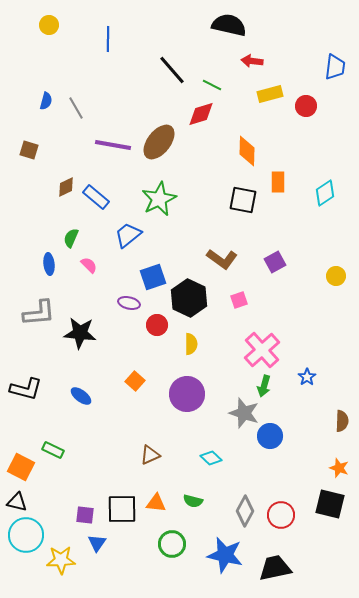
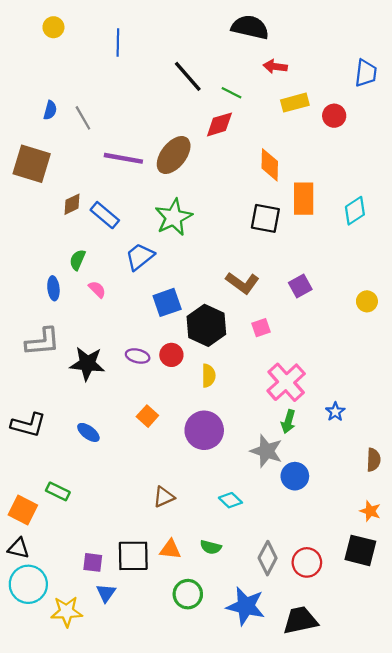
brown square: (29, 150) -> (32, 164), size x1.8
orange rectangle: (278, 182) -> (304, 199), size x1.4
purple ellipse: (129, 303) -> (138, 356), moved

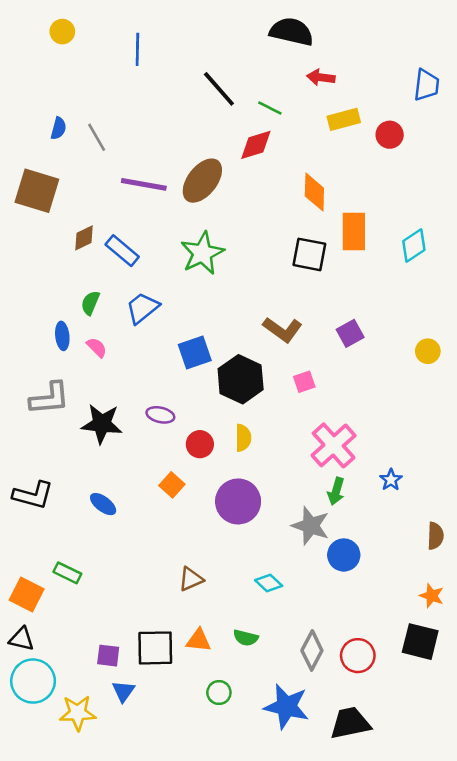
blue trapezoid: (140, 257) -> (143, 308), moved
pink semicircle: (97, 289) -> (97, 347), moved
red circle: (171, 355) -> (200, 444), moved
green circle: (188, 594) -> (219, 693), size x0.7

